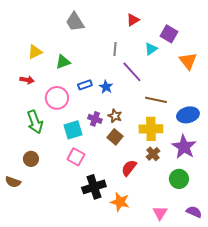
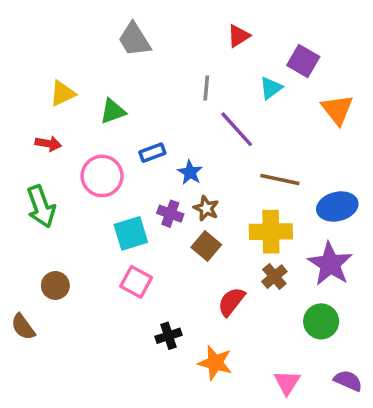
blue star: (106, 87) -> (190, 172), moved
green arrow: (35, 122) -> (41, 206), moved
brown semicircle: (13, 182) -> (23, 327), turned 35
black cross: (94, 187) -> (168, 336), size x0.6

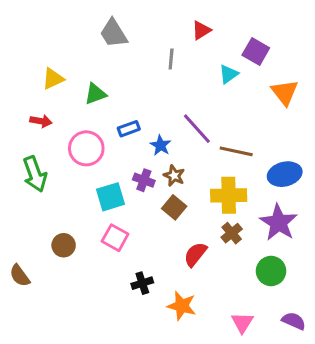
gray line: (206, 88) -> (171, 59), moved
purple line: (237, 129) -> (197, 129), moved
brown circle: (55, 286) -> (64, 245), moved

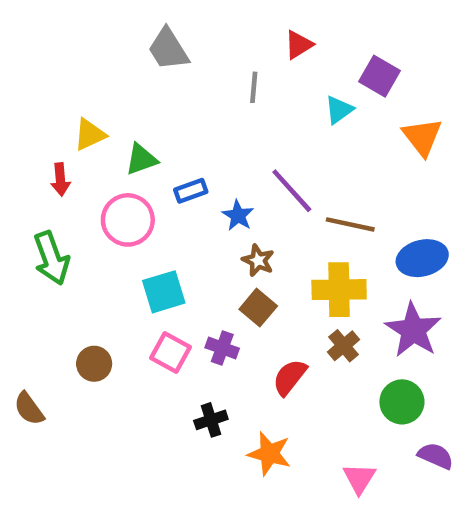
yellow triangle: (53, 79) -> (90, 135), moved
green triangle: (95, 94) -> (141, 159), moved
red arrow: (41, 121) -> (60, 179), turned 75
purple cross: (144, 180) -> (222, 348), moved
purple semicircle: (294, 321) -> (436, 456), moved

